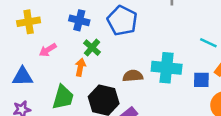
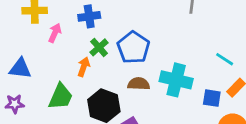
blue cross: (79, 20) -> (89, 16), turned -30
blue pentagon: (122, 21) -> (133, 48), moved
pink arrow: (48, 50) -> (55, 33), moved, turned 138

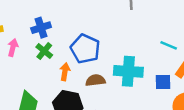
green cross: (99, 47) -> (44, 51), moved
orange arrow: (84, 67) -> (65, 72), moved

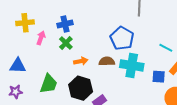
blue pentagon: (85, 49) -> (122, 38), moved
orange arrow: (65, 72) -> (81, 61), turned 64
brown semicircle: (95, 80) -> (107, 61), moved

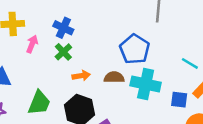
blue cross: (65, 24) -> (63, 28), turned 35

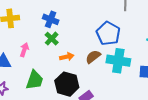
pink arrow: (32, 44) -> (24, 50), moved
brown semicircle: (114, 77) -> (93, 57), turned -35

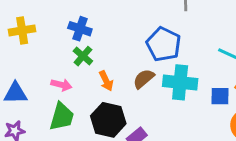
pink arrow: (24, 50) -> (61, 85), moved, turned 88
orange arrow: (67, 57) -> (106, 81), turned 80

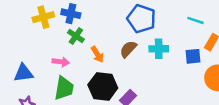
yellow cross: (22, 30) -> (43, 17), moved
cyan cross: (180, 82) -> (159, 49), size x0.7

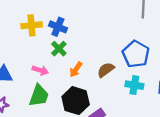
blue pentagon: (141, 19) -> (136, 54), moved
cyan cross: (159, 49) -> (134, 85), moved
orange arrow: (97, 54) -> (76, 70), turned 56

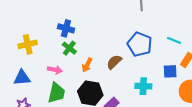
yellow cross: (32, 25) -> (28, 44), moved
cyan cross: (134, 85) -> (143, 86), moved

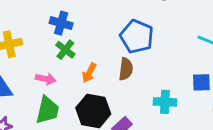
blue pentagon: (140, 44) -> (137, 36), moved
brown semicircle: (114, 62) -> (126, 69), turned 140

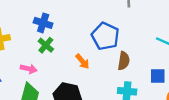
brown semicircle: (126, 69) -> (124, 61), moved
orange arrow: (89, 73) -> (82, 61), moved, turned -70

